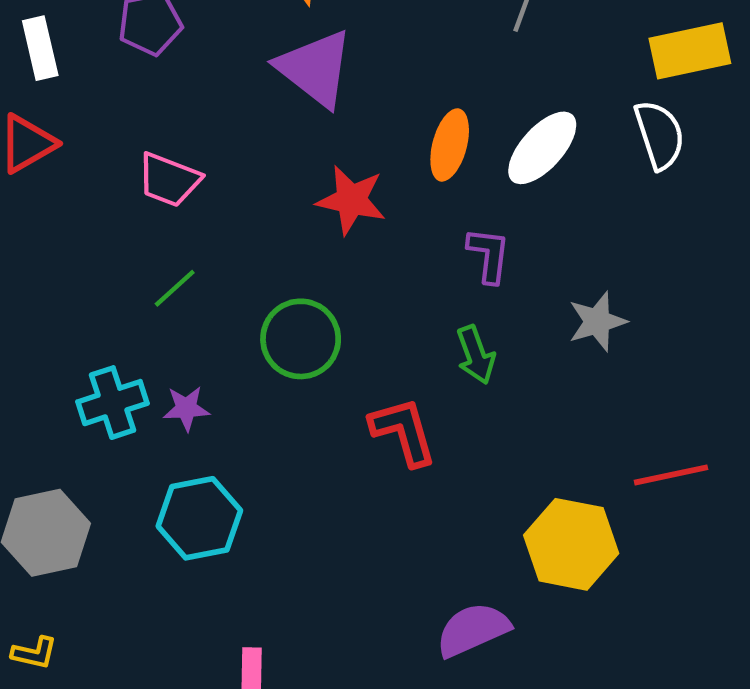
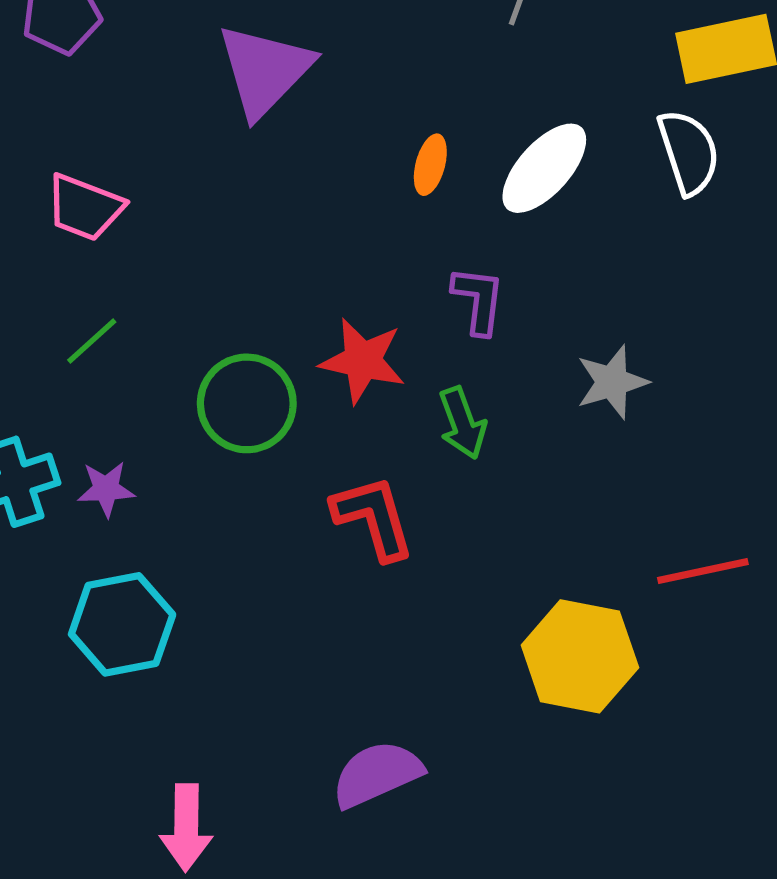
purple triangle: (315, 68) -> (265, 70), turned 36
orange ellipse: (450, 145) -> (430, 165), size x0.7
red star: (351, 200) -> (363, 361), moved
purple semicircle: (473, 630) -> (377, 774), moved

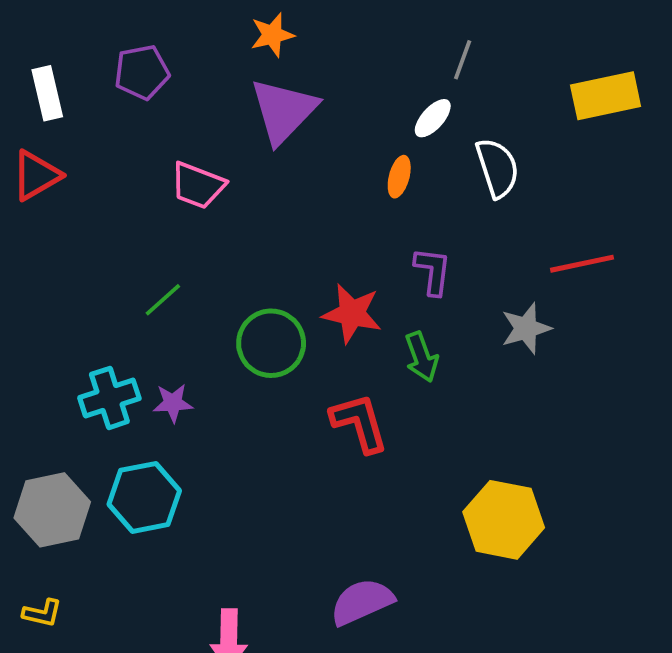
white semicircle: (689, 152) -> (497, 168), moved
white ellipse: (544, 168) -> (433, 118), moved, size x0.6
pink trapezoid: (85, 207) -> (198, 185), moved
red line: (703, 571) -> (582, 264), moved
cyan hexagon: (122, 624) -> (144, 497), moved

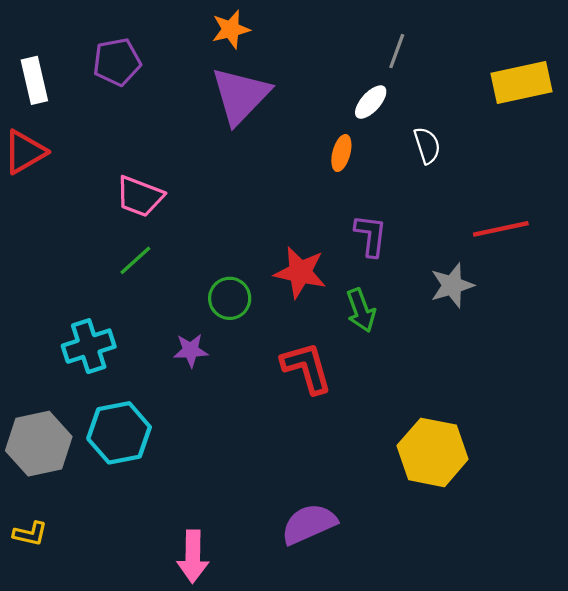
white semicircle: (497, 168) -> (427, 145), size x0.7
pink trapezoid: (198, 185) -> (140, 196), moved
green circle: (271, 343) -> (230, 298), size x0.7
purple star: (173, 403) -> (191, 350), moved

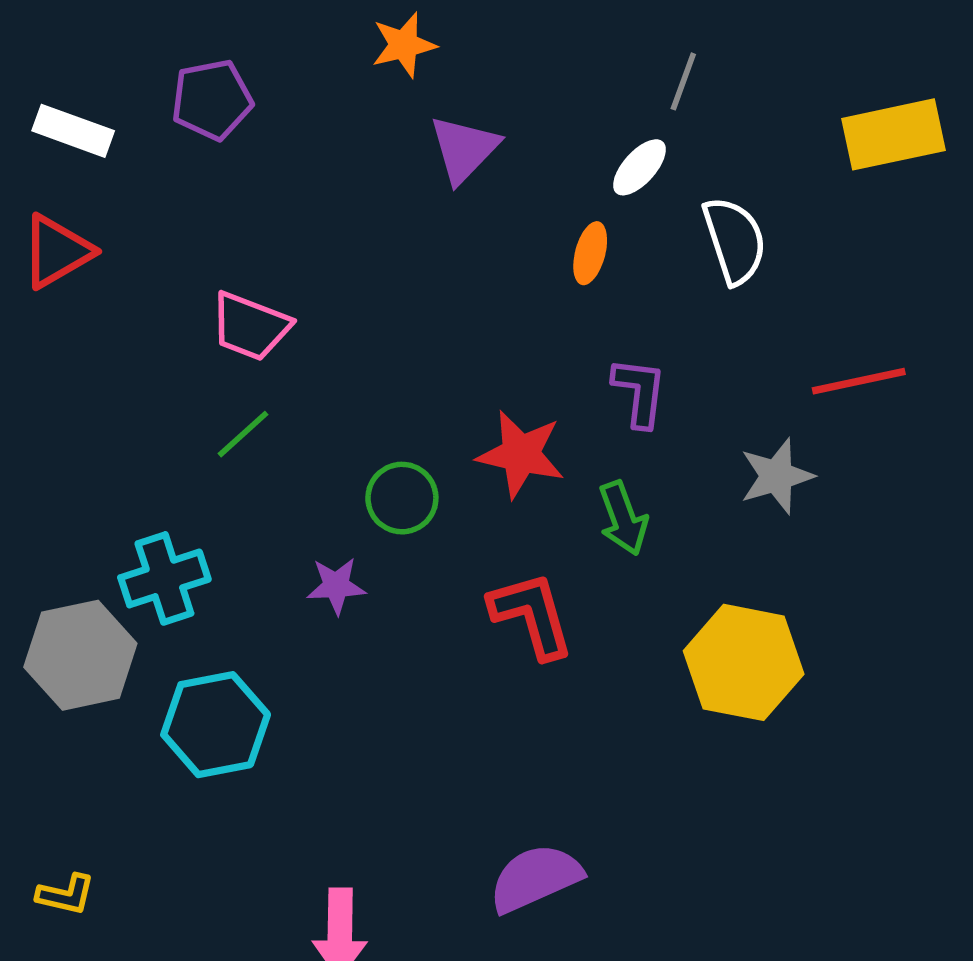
white rectangle: (34, 80) -> (73, 131), turned -57
purple triangle: (241, 96) -> (464, 149), moved, size x0.7
white semicircle: (427, 145) -> (734, 240), size x1.4
gray hexagon: (39, 444) -> (80, 655), moved
yellow hexagon: (433, 452) -> (744, 662), moved

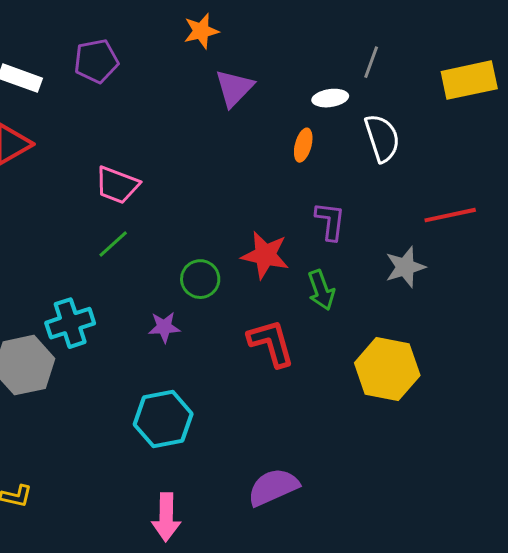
gray line: (683, 81) -> (371, 62), moved
white ellipse: (639, 167) -> (330, 98), turned 40
cyan hexagon: (216, 725) -> (163, 419), moved

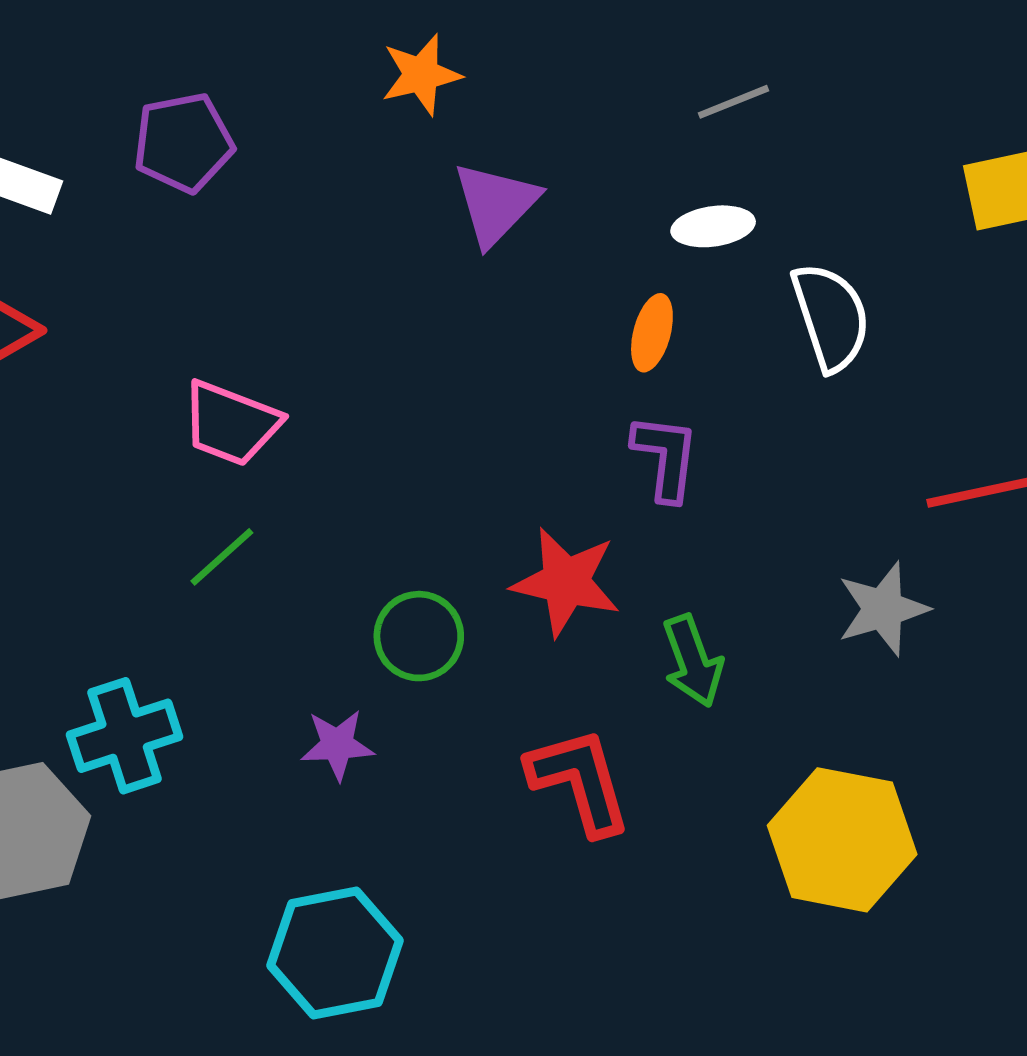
gray line: (371, 62) -> (733, 102), moved, turned 48
purple L-shape: (330, 221) -> (666, 457), moved

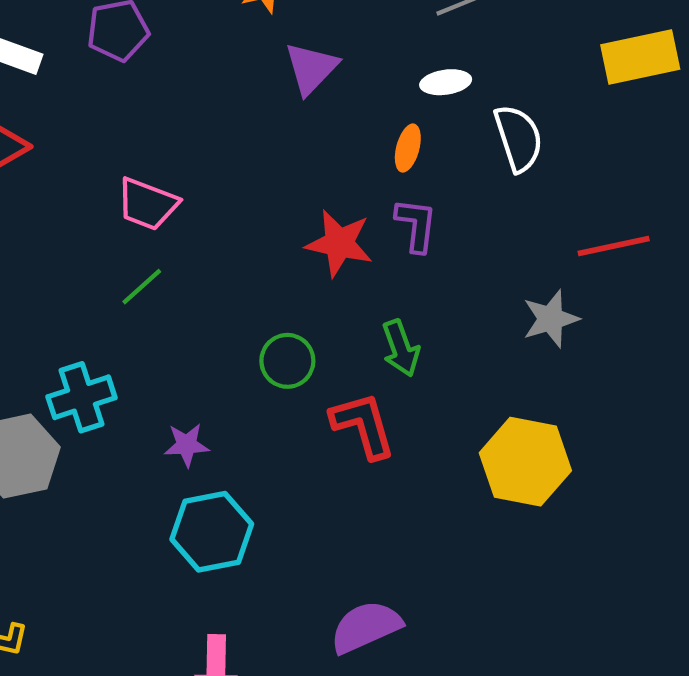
red star: (566, 582) -> (339, 243), moved
green circle: (419, 636) -> (287, 361), moved
green arrow: (693, 661) -> (401, 348), moved
purple star: (337, 745) -> (187, 445), moved

